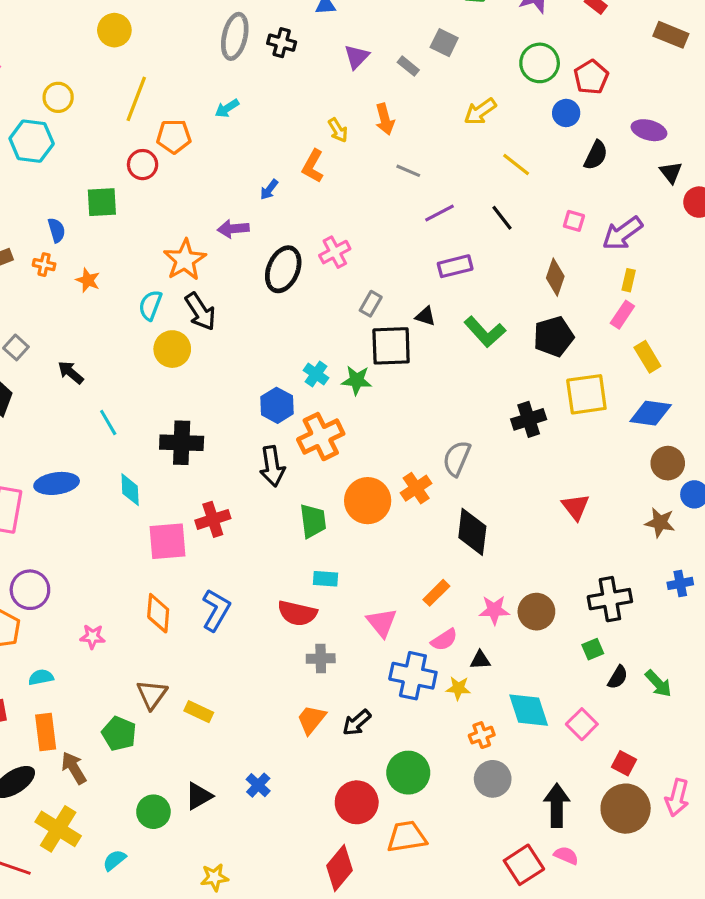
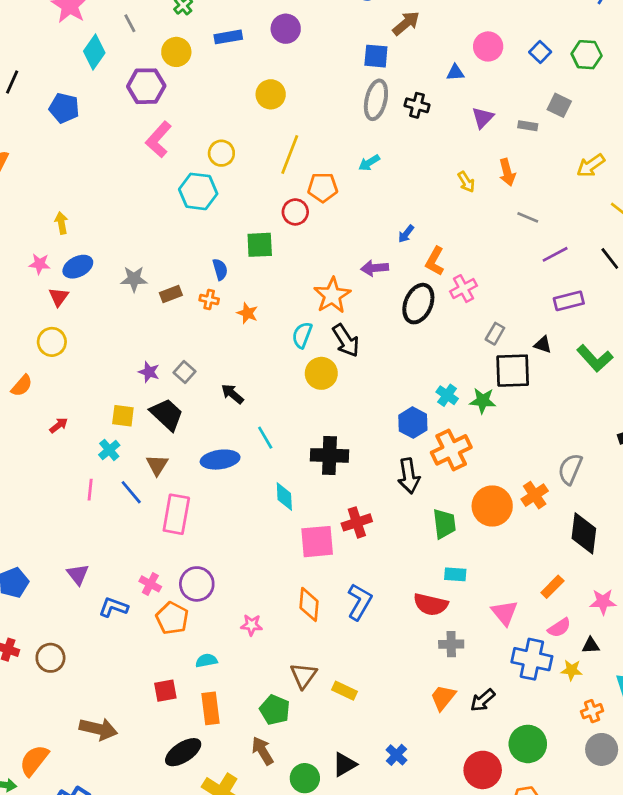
gray rectangle: (408, 66) -> (528, 126), turned -30
orange L-shape: (313, 166) -> (435, 261), moved
blue ellipse: (57, 483) -> (220, 460), moved
brown arrow: (74, 768) -> (262, 751), moved

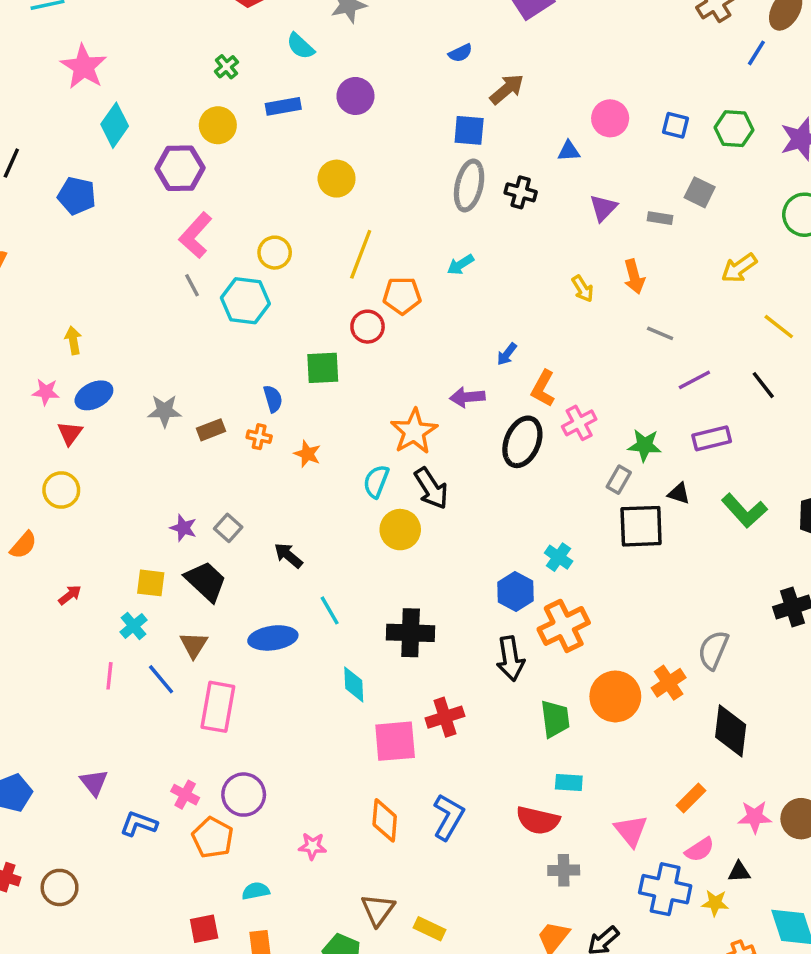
gray line: (130, 23) -> (192, 285), moved
blue square: (540, 52) -> (676, 125), turned -30
green star: (483, 401) -> (645, 445), moved

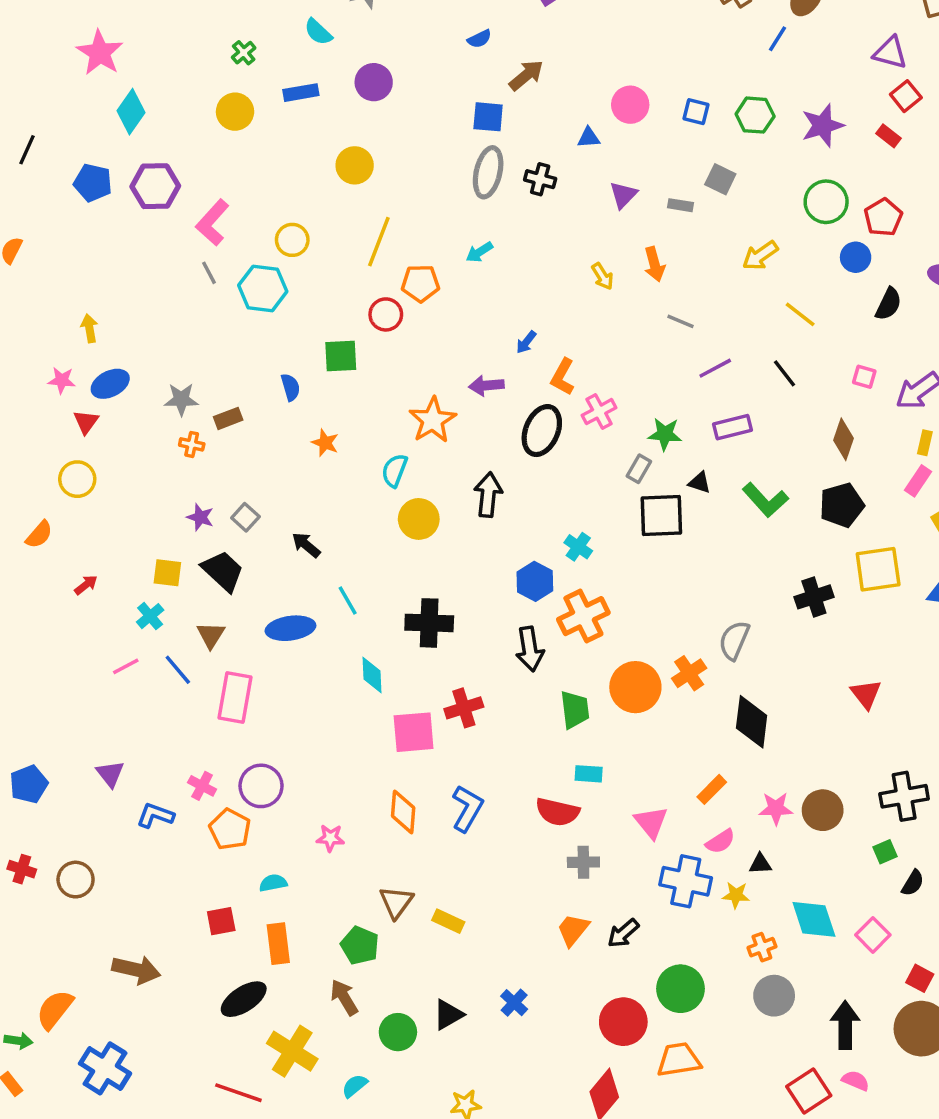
purple hexagon: (180, 168) -> (155, 186), moved
orange cross: (259, 437) -> (192, 444), moved
black arrow: (431, 488) -> (488, 495), moved, turned -141
pink line: (109, 676) -> (126, 666), turned 56

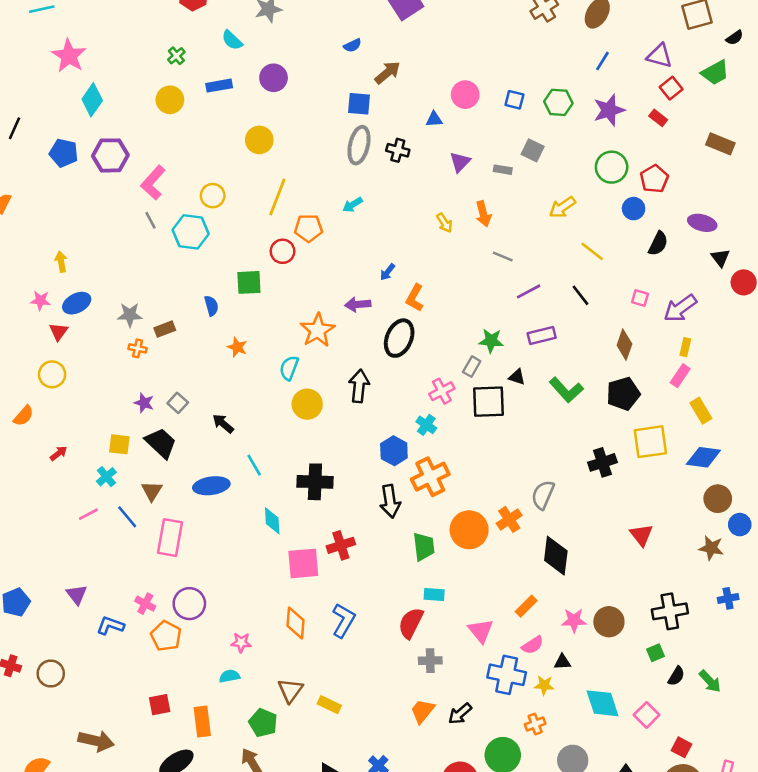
blue line: (778, 39) -> (602, 61), moved
pink cross: (599, 412) -> (442, 391), moved
red semicircle: (557, 812) -> (411, 623), turned 104
cyan semicircle: (273, 883) -> (229, 676), moved
orange cross: (762, 947) -> (535, 724), moved

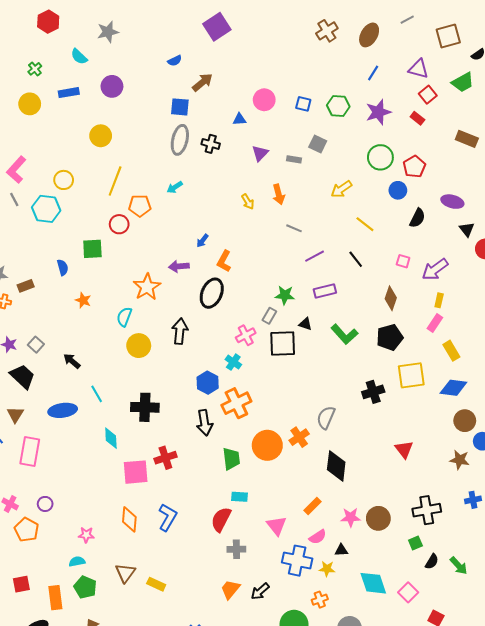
purple circle: (189, 604) -> (45, 504), size x0.6
green pentagon: (263, 723) -> (85, 587), moved

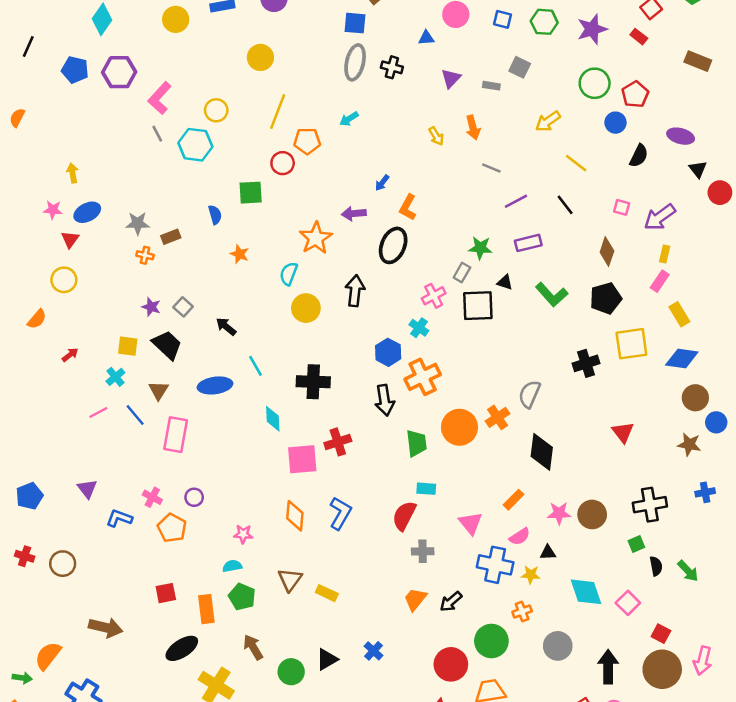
black semicircle: (432, 562) -> (656, 566), turned -42

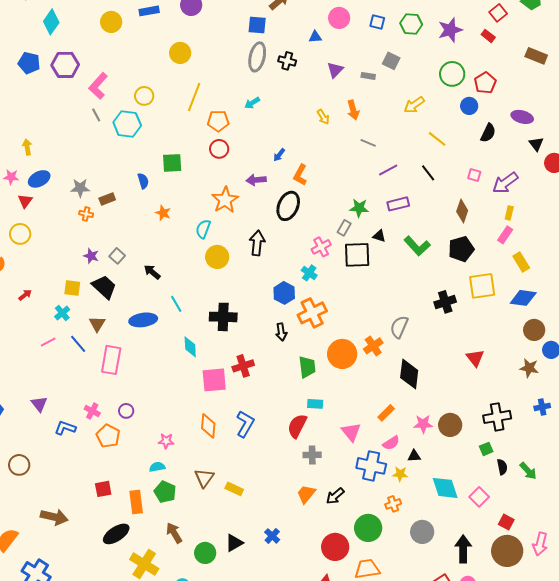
red circle: (283, 163) -> (219, 149), moved
black arrow: (385, 400) -> (281, 332), size x0.7

